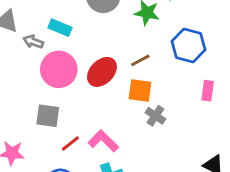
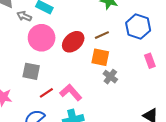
pink rectangle: (208, 91) -> (150, 61), turned -32

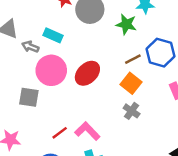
brown line: (102, 35) -> (133, 59), moved
orange square: (100, 57) -> (131, 83), moved, turned 30
gray square: (31, 71) -> (29, 97), moved

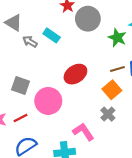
pink circle: (51, 70) -> (48, 101), moved
pink L-shape: (87, 131) -> (83, 132), moved
red line: (60, 133) -> (21, 118), moved

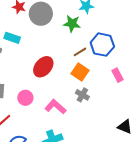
pink circle: (48, 101) -> (25, 98), size x0.6
pink L-shape: (83, 132) -> (55, 107), moved

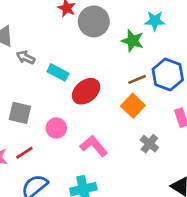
cyan rectangle: (12, 38) -> (58, 72), moved
gray cross: (82, 95) -> (149, 144), moved

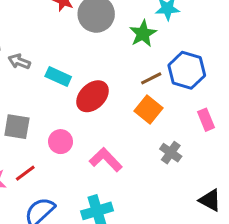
green star: (132, 41) -> (143, 34), turned 30

